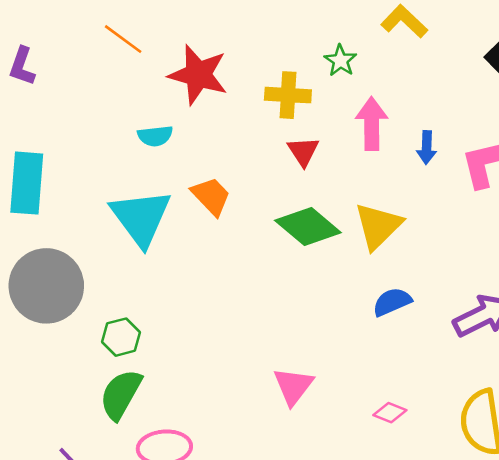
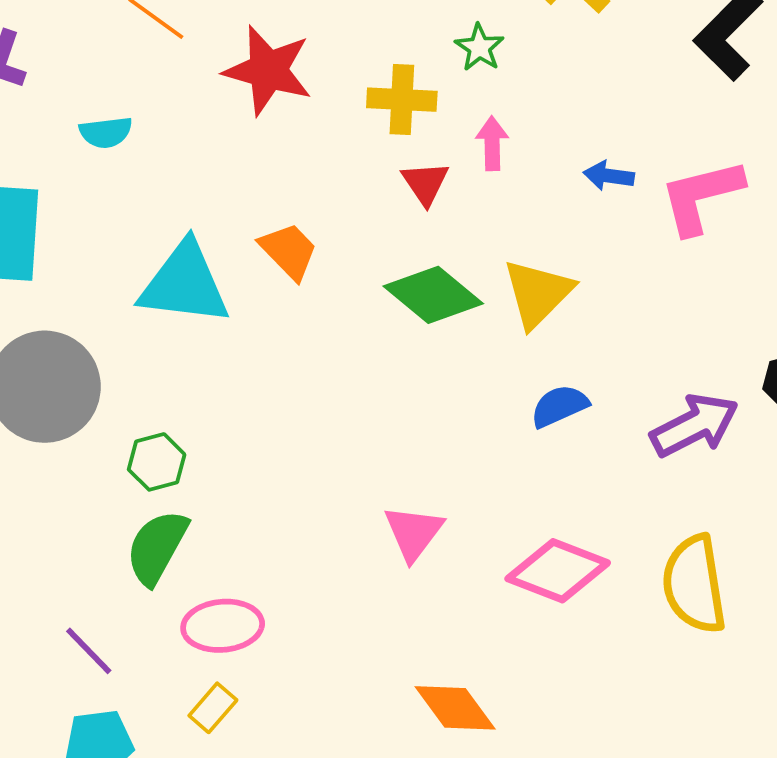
pink arrow: (372, 124) -> (492, 143), moved, size x0.7
cyan semicircle: (155, 136) -> (106, 132), moved
blue arrow: (427, 147) -> (609, 176), turned 96
cyan triangle: (141, 217) -> (184, 284), turned -46
pink diamond: (390, 413) -> (558, 571), size x2.0

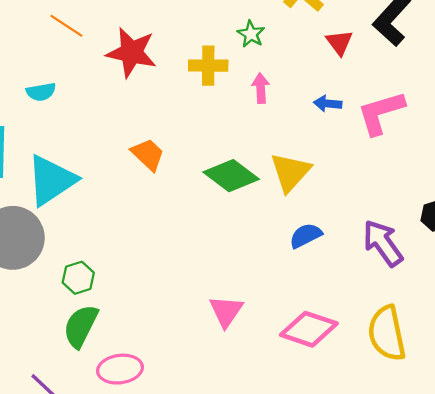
red triangle: (425, 183) -> (339, 42), moved
cyan triangle: (184, 284) -> (51, 180), moved, turned -38
purple arrow: (694, 425) -> (383, 243), turned -96

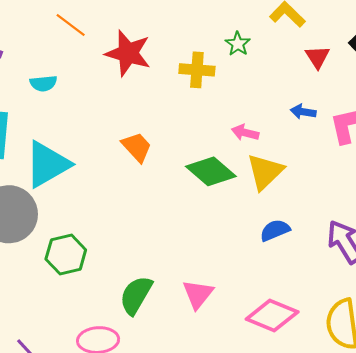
pink arrow: (261, 88) -> (245, 133), moved, turned -76
green hexagon: (78, 278) -> (66, 255), size x1.4
green semicircle: (81, 326) -> (136, 295), moved

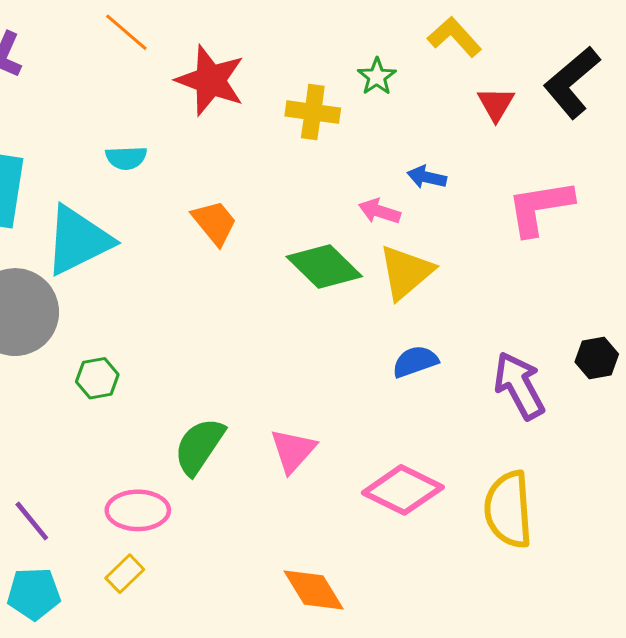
cyan semicircle: (43, 83) -> (126, 158), moved
blue arrow: (303, 112) -> (427, 177), moved
green hexagon: (66, 255) -> (97, 378), size x0.7

